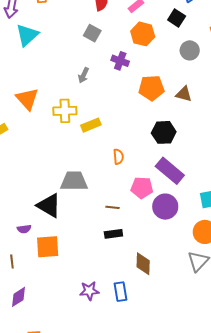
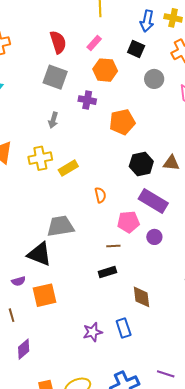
gray square: (92, 33) -> (55, 77), size x1.4
brown triangle: (184, 94) -> (171, 163), moved
brown line: (112, 207) -> (113, 246), moved
purple circle: (165, 207) -> (154, 237), size x0.6

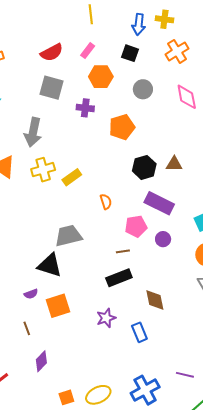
red semicircle: (58, 42) -> (52, 52), turned 85
gray circle: (154, 79) -> (143, 89), moved
gray arrow: (53, 120) -> (33, 132), moved, size x1.8
black rectangle: (107, 272) -> (119, 278), size x1.4
purple star: (93, 332) -> (106, 318), moved

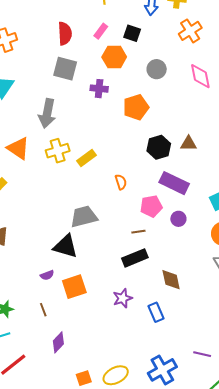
red semicircle: (52, 52) -> (65, 33), turned -65
black square: (130, 53) -> (132, 33), moved

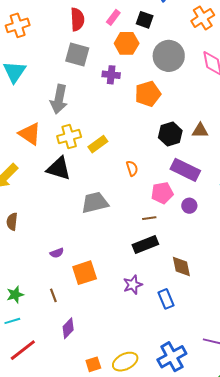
gray circle: (157, 69) -> (169, 56), size x1.6
black triangle: (66, 246) -> (59, 168), moved
purple semicircle: (47, 275) -> (57, 253), moved

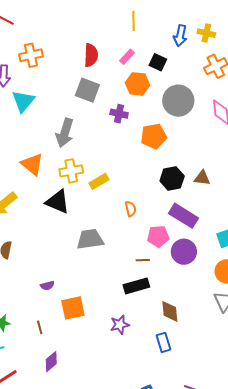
purple circle: (189, 206) -> (184, 252), size x1.6
blue rectangle: (166, 299) -> (163, 342), moved

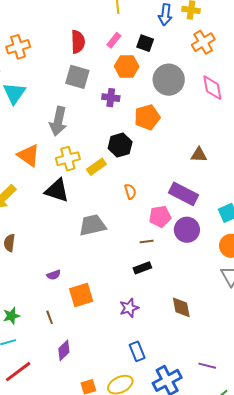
black hexagon: (172, 178) -> (120, 145), moved
black rectangle: (136, 286) -> (142, 268), size x0.7
brown diamond: (170, 311) -> (181, 307), moved
blue rectangle: (163, 342) -> (137, 351), moved

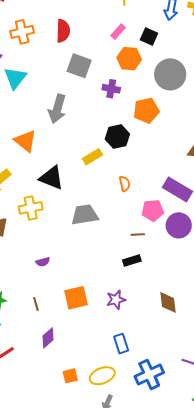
red semicircle: (78, 42) -> (63, 31), moved
yellow cross: (68, 159) -> (31, 208), moved
orange square: (81, 295) -> (76, 298), moved

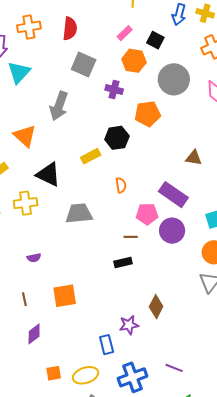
purple star: (116, 300) -> (129, 325), moved
brown diamond: (168, 302) -> (156, 307), turned 30

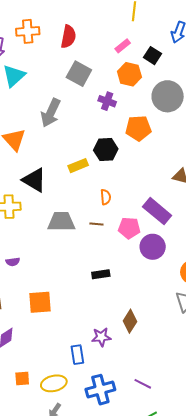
brown line: (131, 237) -> (96, 224), moved

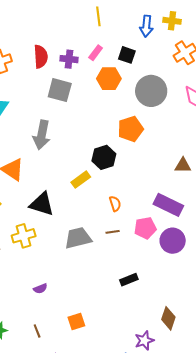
purple cross: (107, 101) -> (69, 59), moved
orange square: (40, 302) -> (76, 321), size x0.7

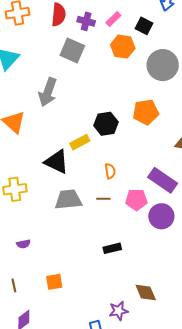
orange pentagon: (130, 129) -> (146, 112), moved
black triangle: (42, 204) -> (57, 162), moved
brown diamond: (168, 318) -> (146, 292), turned -50

